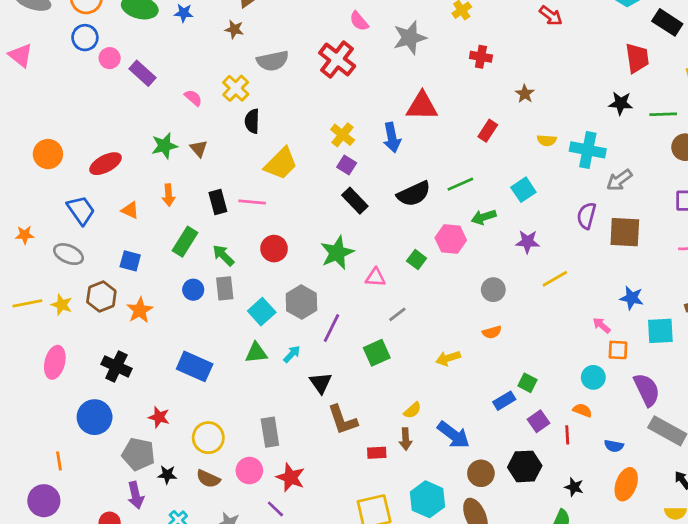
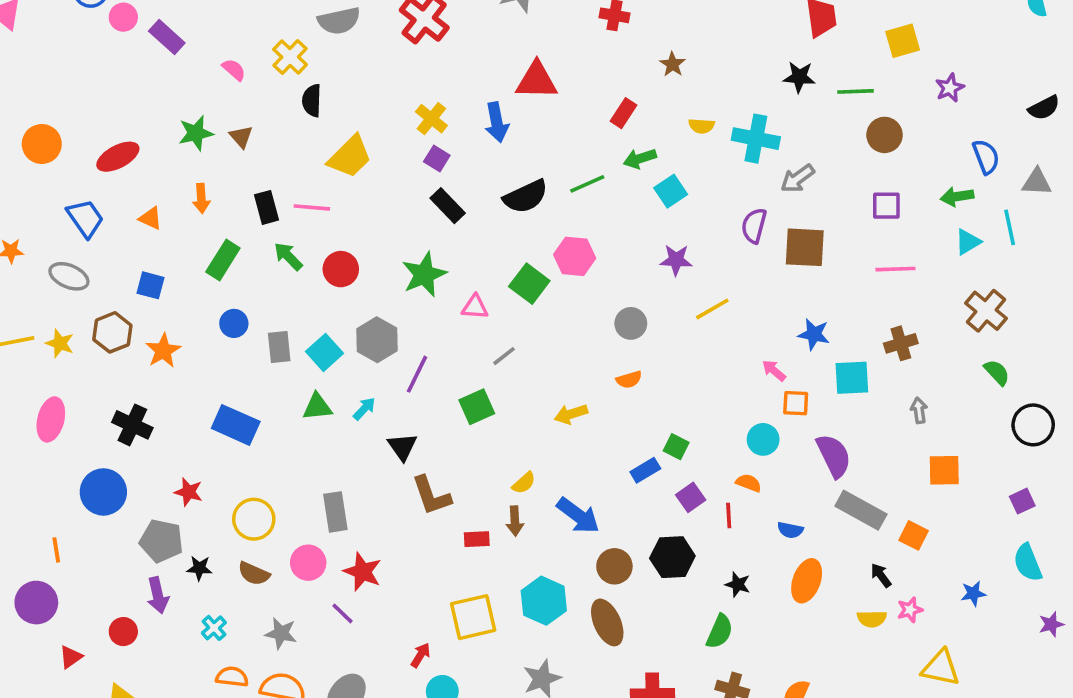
green arrow: (484, 217) -> (640, 158), moved
green arrow: (223, 255) -> (288, 256), moved
green square: (417, 260) -> (529, 284), size x1.5
gray rectangle: (225, 288) -> (279, 347), moved

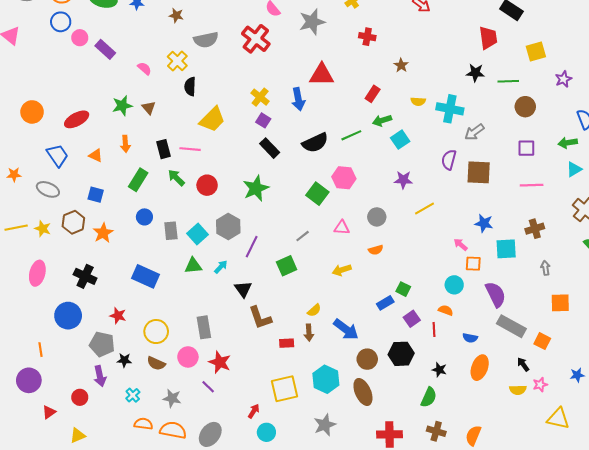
pink triangle: (475, 307) -> (342, 228), moved

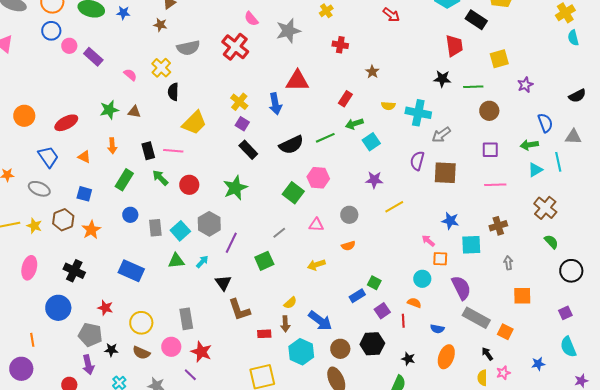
brown triangle: (149, 108) -> (134, 112), turned -40
cyan hexagon: (326, 379) -> (301, 352), moved
yellow semicircle: (518, 390) -> (482, 378), turned 91

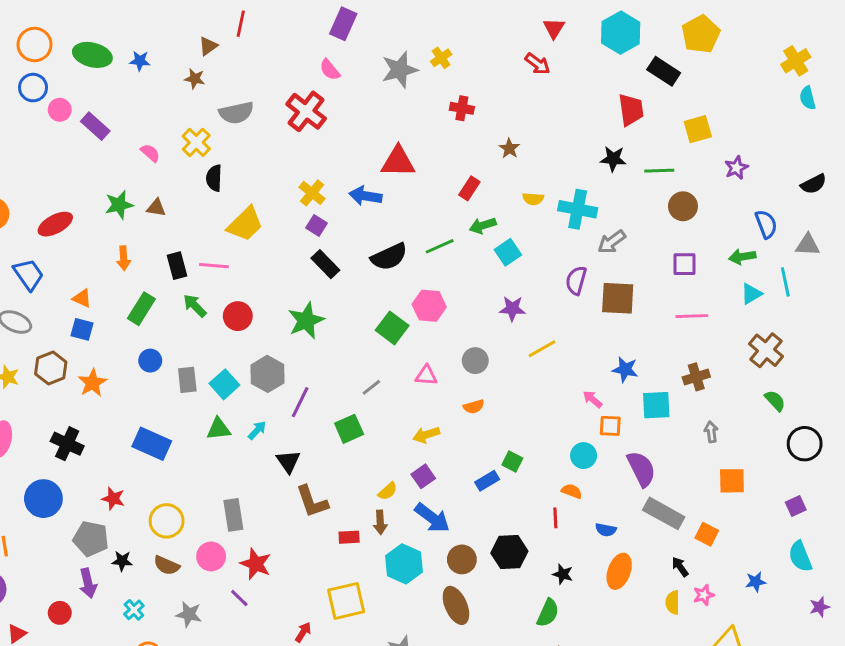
gray star: (288, 31) -> (400, 70), moved
blue arrow: (275, 104) -> (365, 196), turned 110
orange triangle: (84, 157) -> (82, 298), moved
purple square: (382, 311) -> (423, 476), moved

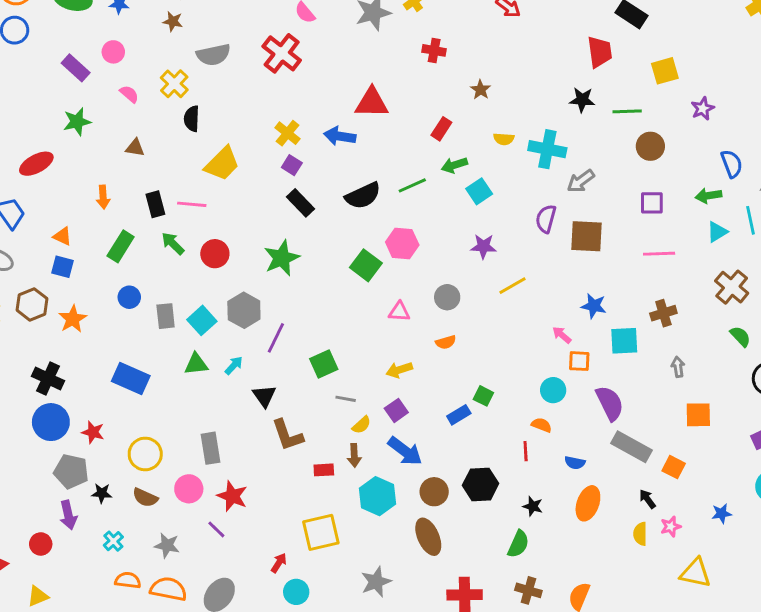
pink circle: (60, 110) -> (113, 52), moved
green star: (119, 205) -> (77, 122), moved
gray line: (371, 387) -> (346, 399), moved, turned 48
blue circle: (43, 499) -> (51, 422), moved

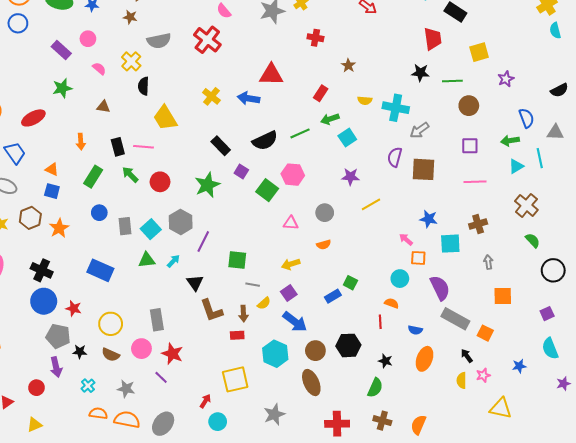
yellow trapezoid: (222, 164) -> (165, 118), turned 104
purple square: (292, 165) -> (241, 172), moved
green square: (324, 364) -> (237, 260), turned 30
brown arrow: (354, 455) -> (243, 314), moved

